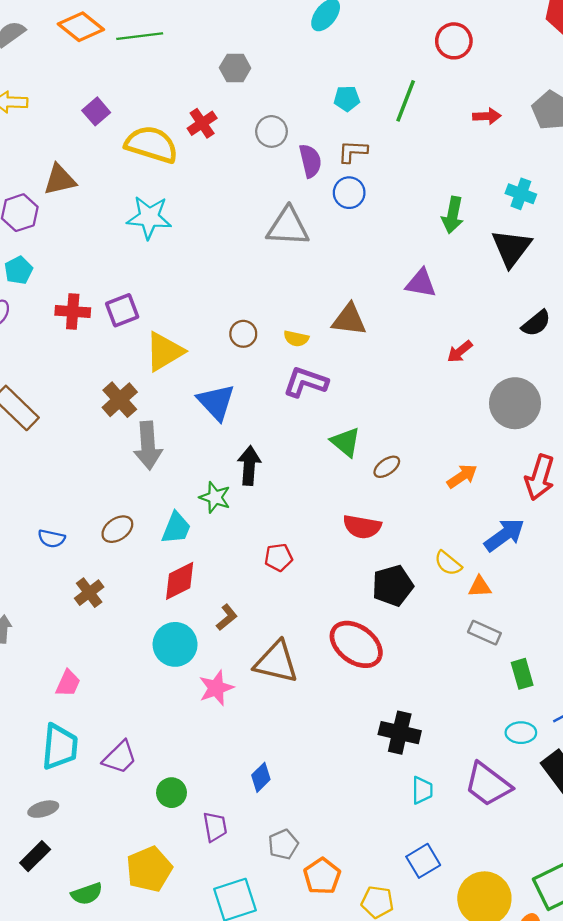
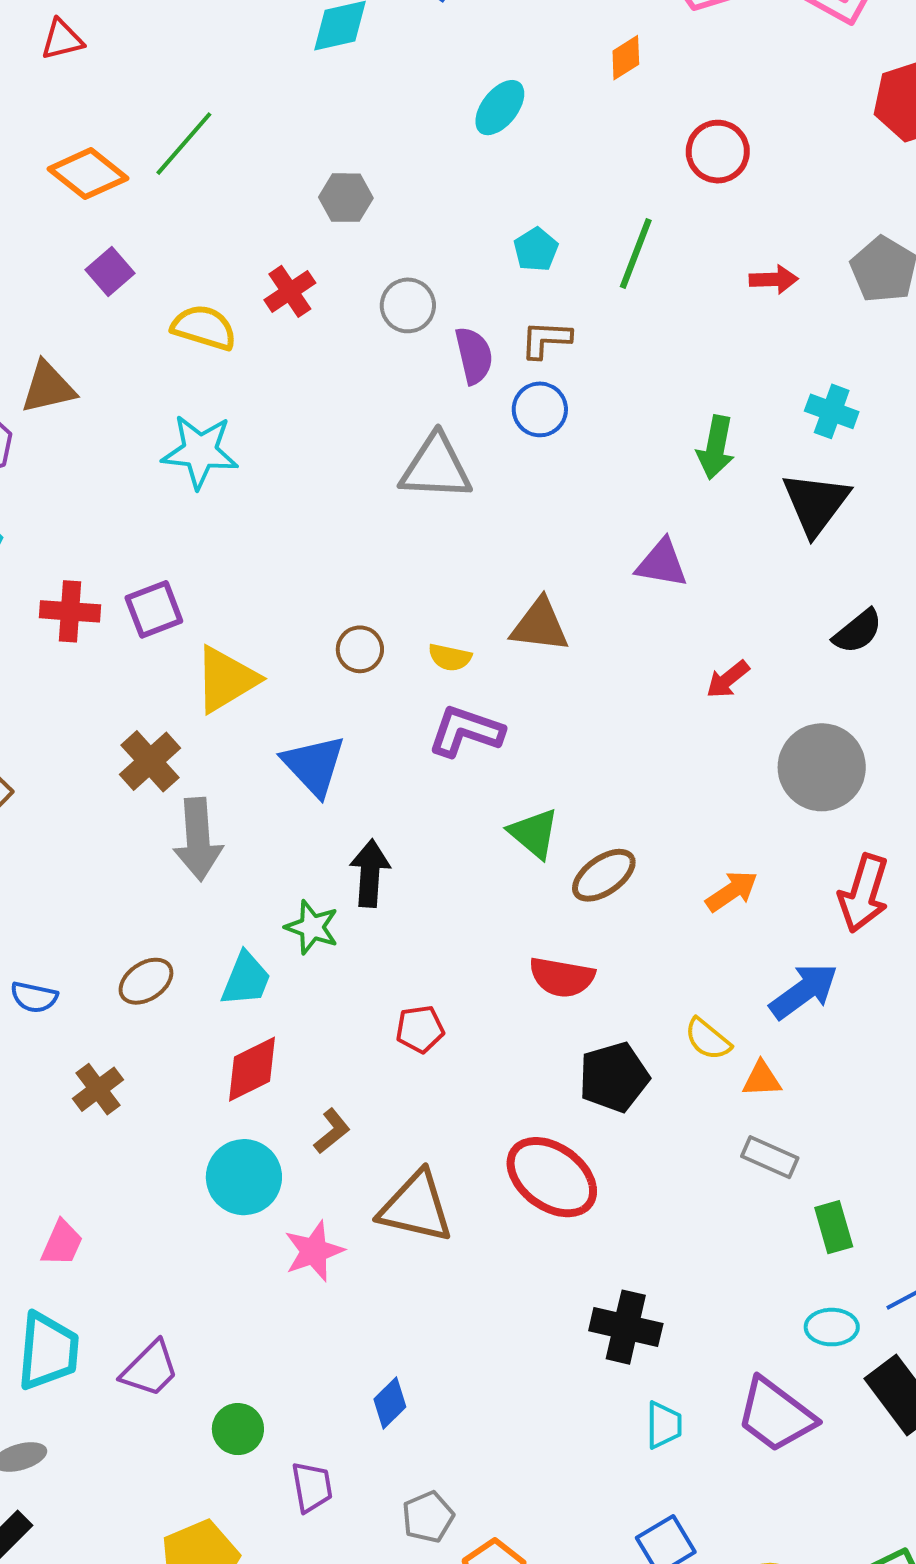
orange diamond: (81, 27) -> (88, 174), moved
green line: (140, 36) -> (184, 144), turned -42
cyan pentagon: (347, 99) -> (536, 249), turned -30
yellow semicircle: (151, 144) -> (204, 327), size x0.7
brown ellipse: (387, 467) -> (604, 875), size x1.4

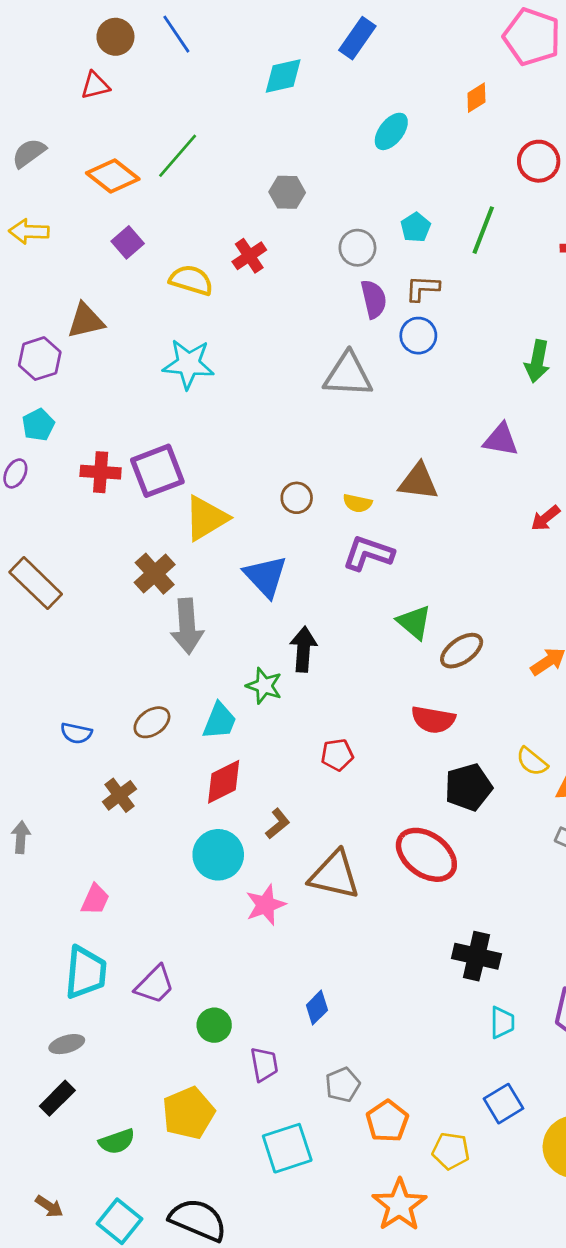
gray circle: (408, 305) -> (357, 248), moved
purple square: (154, 609) -> (157, 471), size x1.4

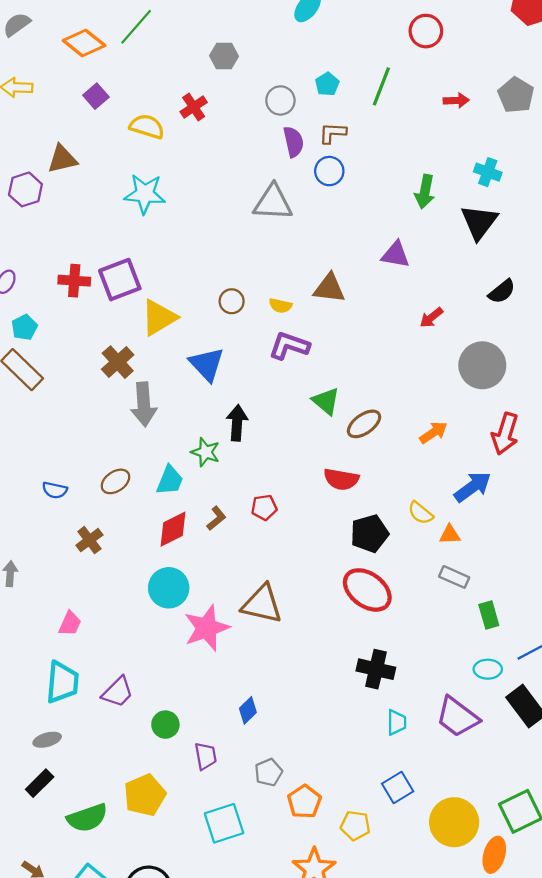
cyan pentagon: (38, 425) -> (24, 327), moved
brown L-shape: (278, 824) -> (216, 518), moved
red ellipse: (426, 855) -> (367, 590), moved
pink star: (266, 905) -> (207, 628), size x1.4
green semicircle: (117, 1141) -> (87, 818), size x1.4

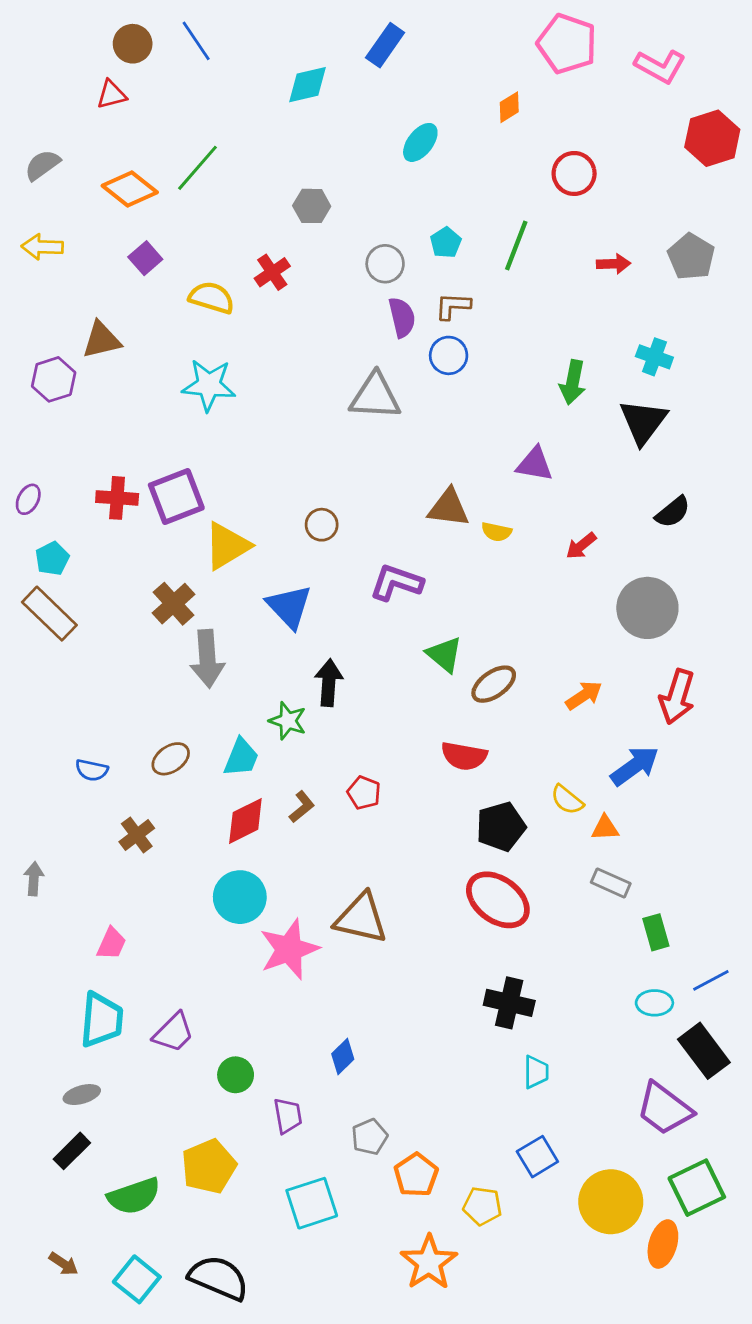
yellow semicircle: (280, 306) -> (496, 532), moved
red pentagon: (264, 507) -> (364, 793), turned 30
purple trapezoid: (457, 717) -> (664, 1109), moved

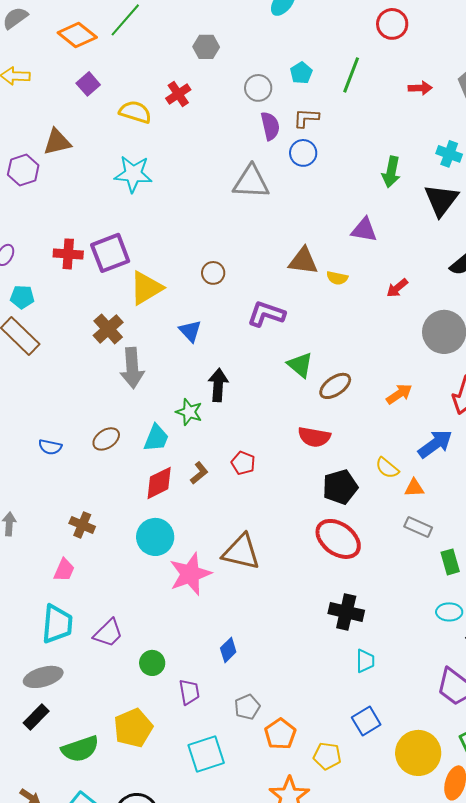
cyan pentagon: (52, 559) -> (22, 297), turned 30
blue triangle: (289, 607) -> (190, 331), size x0.7
brown cross: (137, 835) -> (82, 525), moved, turned -30
gray ellipse: (82, 1095) -> (43, 677), size x1.5

